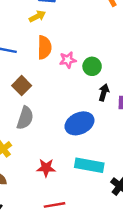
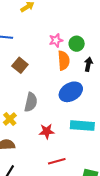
orange semicircle: (44, 47) -> (64, 60), moved
gray semicircle: (25, 118) -> (31, 102), moved

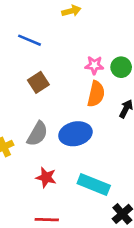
green circle: (77, 44) -> (121, 67), moved
blue ellipse: (71, 92) -> (75, 134), moved

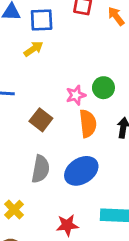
brown square: (38, 82) -> (41, 120), moved
gray semicircle: (37, 134) -> (40, 169), moved

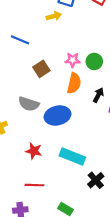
gray semicircle: (40, 169) -> (29, 104), turned 78

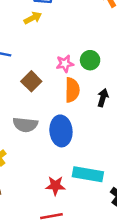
blue ellipse: (58, 115) -> (61, 131), turned -70
red star: (34, 151) -> (55, 186), moved

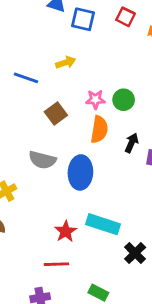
yellow arrow: (33, 18) -> (66, 62), moved
red star: (55, 186) -> (66, 231), turned 30

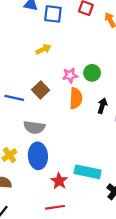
blue line: (26, 78) -> (14, 98), moved
blue ellipse: (80, 172) -> (38, 156), moved

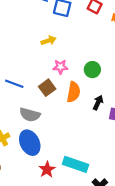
pink star: (70, 75) -> (60, 67), moved
brown square: (41, 90) -> (47, 88), moved
blue ellipse: (38, 156) -> (30, 143), turned -30

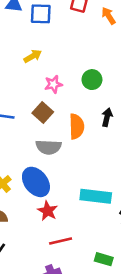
orange semicircle: (74, 92) -> (77, 126), moved
gray semicircle: (30, 115) -> (48, 147), moved
red star: (47, 169) -> (48, 211), moved

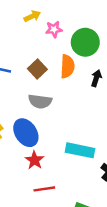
green circle: (92, 80) -> (85, 42), size x1.5
pink star: (53, 84) -> (54, 29), moved
orange semicircle: (77, 126) -> (67, 66), moved

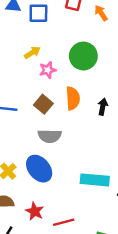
pink star: (54, 29) -> (48, 70), moved
green circle: (85, 42) -> (83, 56), moved
red star: (34, 160) -> (35, 211), moved

